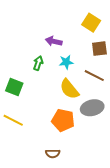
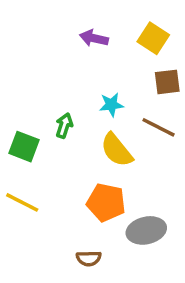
purple arrow: (54, 41) -> (94, 38), moved
green arrow: (38, 63) -> (64, 126), moved
gray ellipse: (92, 108) -> (146, 230), moved

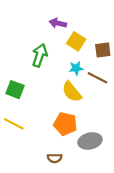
yellow square: (153, 38) -> (76, 41), moved
cyan star: (111, 105) -> (76, 68), moved
green arrow: (64, 126) -> (40, 55), moved, size x1.5

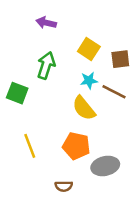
purple arrow: (58, 23) -> (46, 23), moved
green square: (15, 90) -> (17, 93), moved
yellow line: (14, 124) -> (30, 146), moved, turned 42

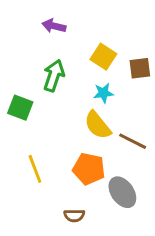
brown line: (114, 92) -> (133, 141), moved
gray ellipse: (105, 166) -> (122, 192), turned 68

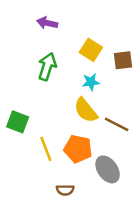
green square: (20, 108) -> (18, 122), moved
yellow line: (35, 169) -> (46, 149), moved

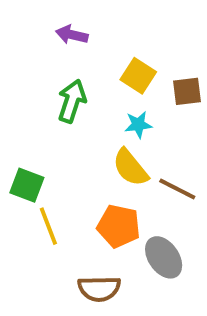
yellow line: (46, 149) -> (48, 226), moved
brown semicircle: (65, 190) -> (99, 289), size x1.5

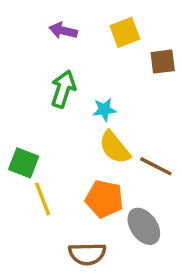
yellow square: (138, 76) -> (125, 32), moved, turned 36
brown square: (187, 91) -> (163, 62), moved
cyan star: (138, 125) -> (104, 110), moved

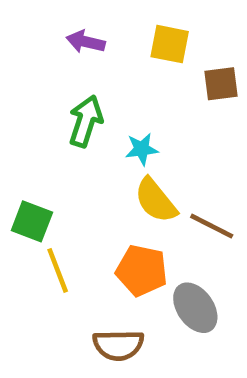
yellow square: (125, 32) -> (170, 44), turned 32

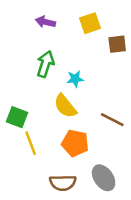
yellow square: (170, 44) -> (90, 23), turned -30
yellow semicircle: (156, 200) -> (65, 106), moved
gray ellipse: (195, 308) -> (104, 178), moved

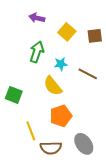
yellow square: (90, 23) -> (67, 32), moved, turned -30
brown line: (112, 120) -> (88, 74), moved
yellow line: (31, 143) -> (31, 131), moved
orange pentagon: (75, 143) -> (61, 116), turned -30

